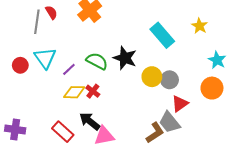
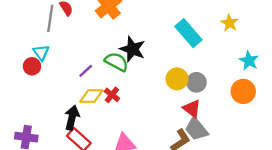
cyan triangle: (45, 58) -> (41, 53), moved, size x0.7
black star: (125, 58) -> (132, 49), moved
red triangle: (180, 104) -> (192, 109), moved, turned -48
black arrow: (90, 121) -> (72, 118), moved, turned 65

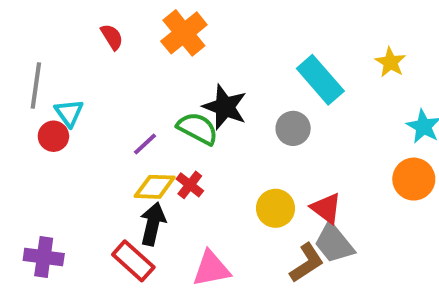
gray line: (50, 18) -> (36, 86), moved
yellow circle: (177, 79) -> (276, 208), moved
gray circle: (196, 82) -> (293, 128), moved
black arrow: (72, 118) -> (153, 224), moved

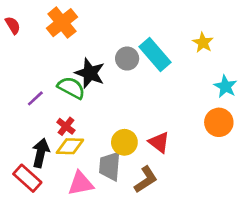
gray circle: (293, 128) -> (127, 59), moved
yellow diamond: (155, 187) -> (70, 146), moved
gray trapezoid: (334, 243) -> (110, 166), moved, turned 44

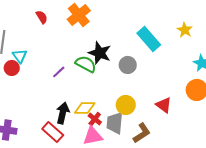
gray circle: (127, 59) -> (128, 65), moved
red cross: (66, 126) -> (95, 119), moved
red triangle: (159, 142) -> (164, 105), moved

